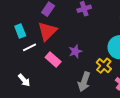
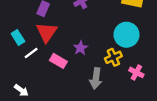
yellow cross: (104, 66) -> (113, 57), turned 35
white arrow: (24, 80) -> (21, 90), moved

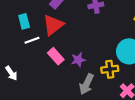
purple star: (80, 48) -> (78, 60), moved

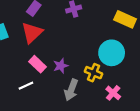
white line: (32, 40) -> (26, 86), moved
yellow cross: (110, 69) -> (94, 73), turned 35

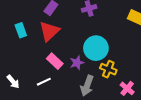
cyan circle: (112, 53) -> (96, 48), moved

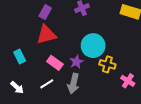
cyan rectangle: (21, 30) -> (20, 56), moved
red triangle: (49, 31) -> (46, 35), turned 35
gray arrow: (87, 86) -> (73, 84), moved

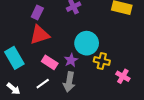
cyan rectangle: (20, 56) -> (14, 58), size x1.5

